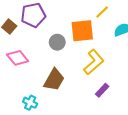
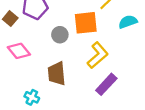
brown trapezoid: (54, 80) -> (57, 74), turned 145
purple rectangle: (102, 90) -> (106, 84), size x1.5

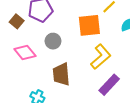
gray circle: (60, 35) -> (53, 41), moved

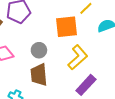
gray circle: (53, 41) -> (39, 50), moved

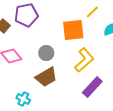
brown trapezoid: (39, 75) -> (46, 77), turned -115

